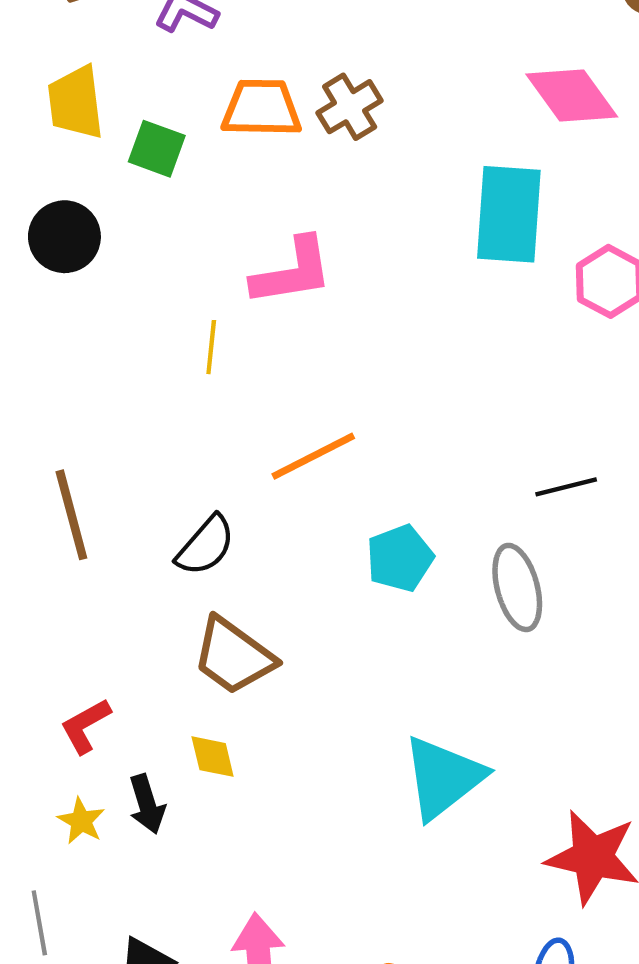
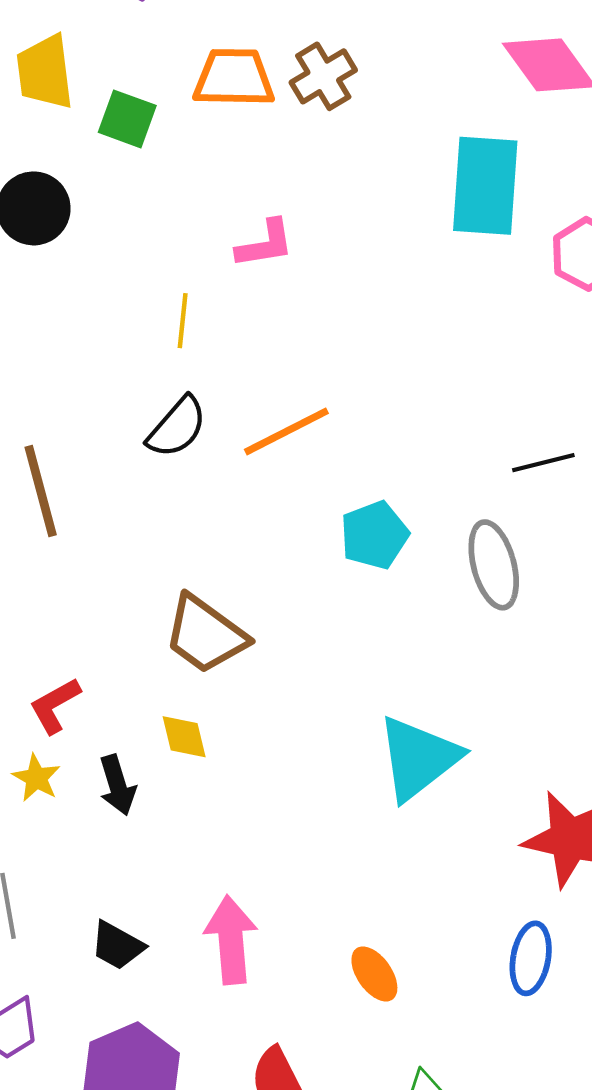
pink L-shape: (292, 272) -> (265, 244), size x0.7
black semicircle: (206, 546) -> (177, 427), moved
yellow star: (81, 821) -> (36, 778), moved

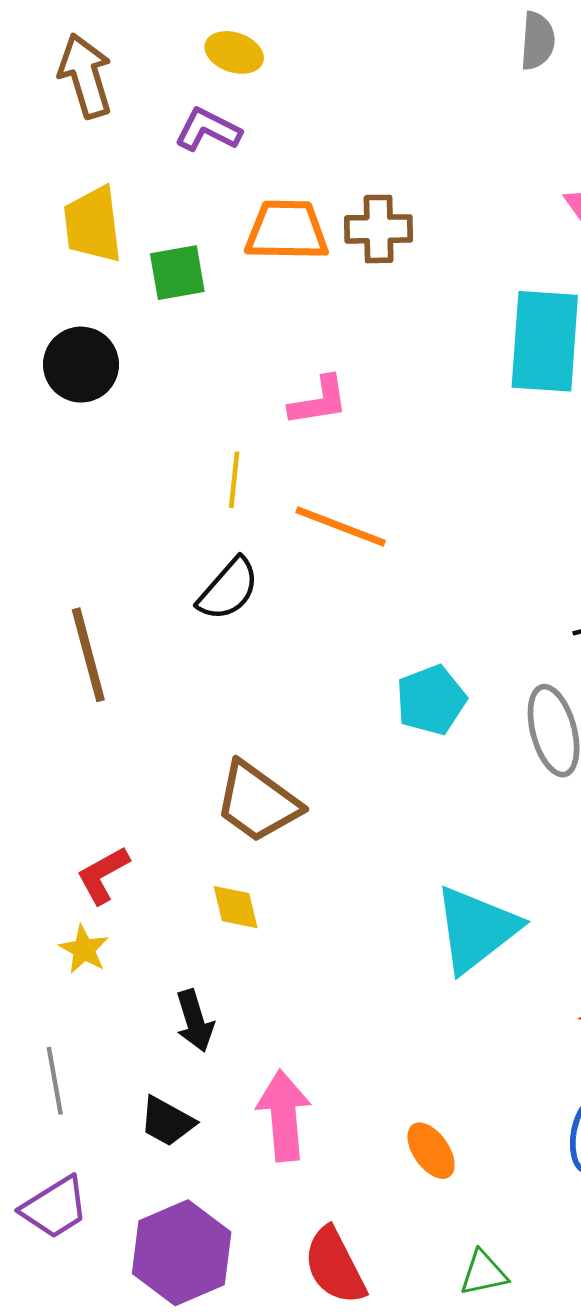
brown cross: (323, 76) -> (379, 229), turned 30
green square: (127, 119) -> (177, 273), turned -30
orange line: (286, 431) -> (341, 526), moved, turned 48
black arrow: (117, 785) -> (195, 1021), moved

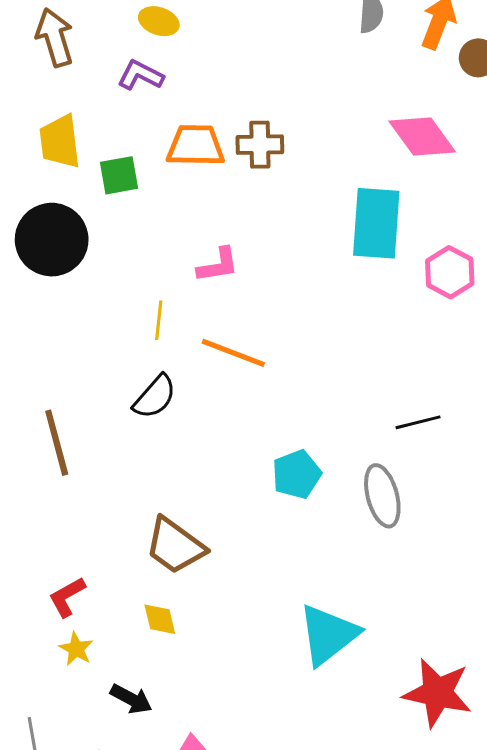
black circle: (81, 365) -> (52, 240), size x1.4
yellow star: (84, 949) -> (76, 649), moved
black arrow: (195, 1021) -> (131, 699), turned -45

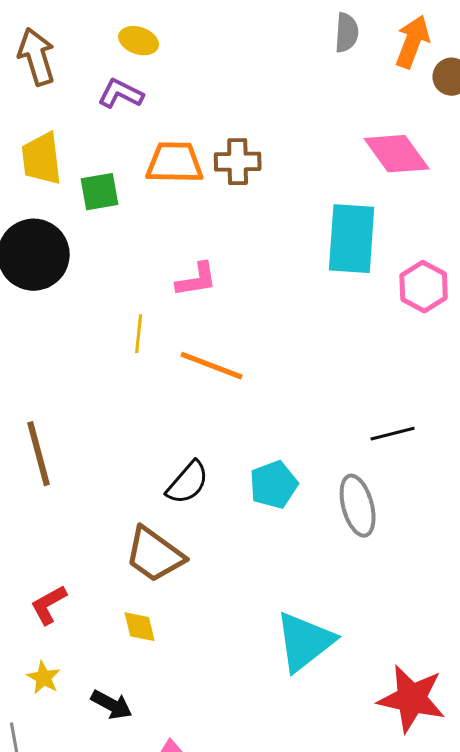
black semicircle: (155, 397) -> (188, 483), moved
yellow star: (76, 649) -> (44, 678), moved

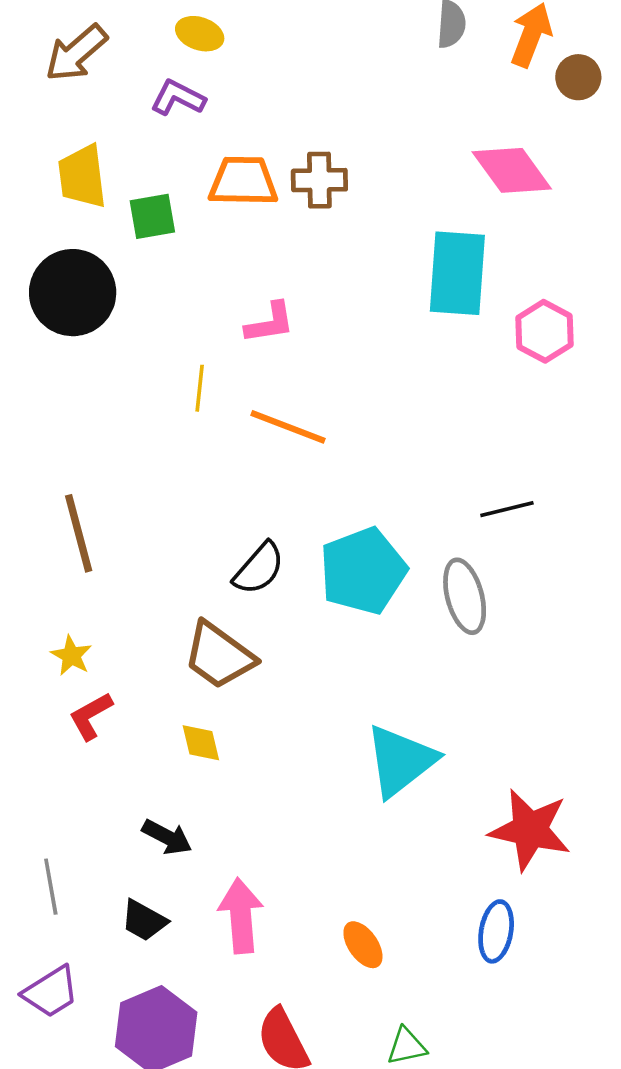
brown arrow: (37, 57) -> (76, 53), turned -114
cyan pentagon: (274, 485) -> (363, 571), size x1.5
yellow star: (44, 678) -> (71, 656), moved

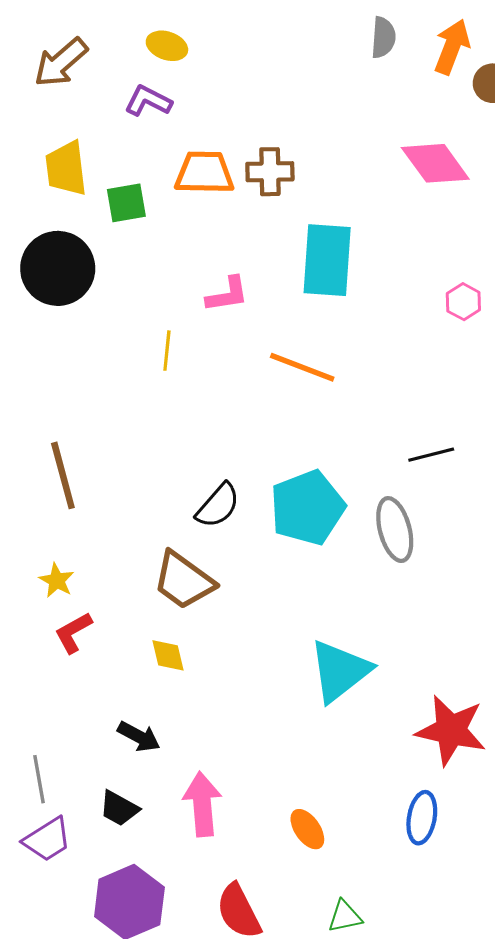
cyan rectangle: (457, 273) -> (327, 260), moved
pink hexagon: (544, 331) -> (463, 302), size x0.7
orange line: (288, 427) -> (302, 367), moved
purple trapezoid: (51, 992) -> (47, 840), moved

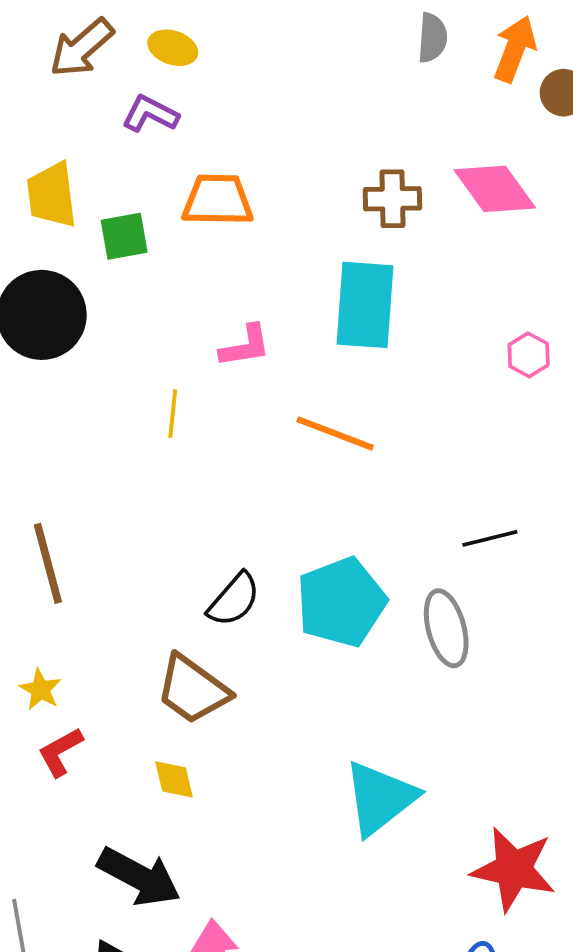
brown arrow: (61, 62) -> (82, 48), moved
brown cross: (270, 172) -> (392, 199), moved
black arrow: (139, 737) -> (139, 877), size x1.6

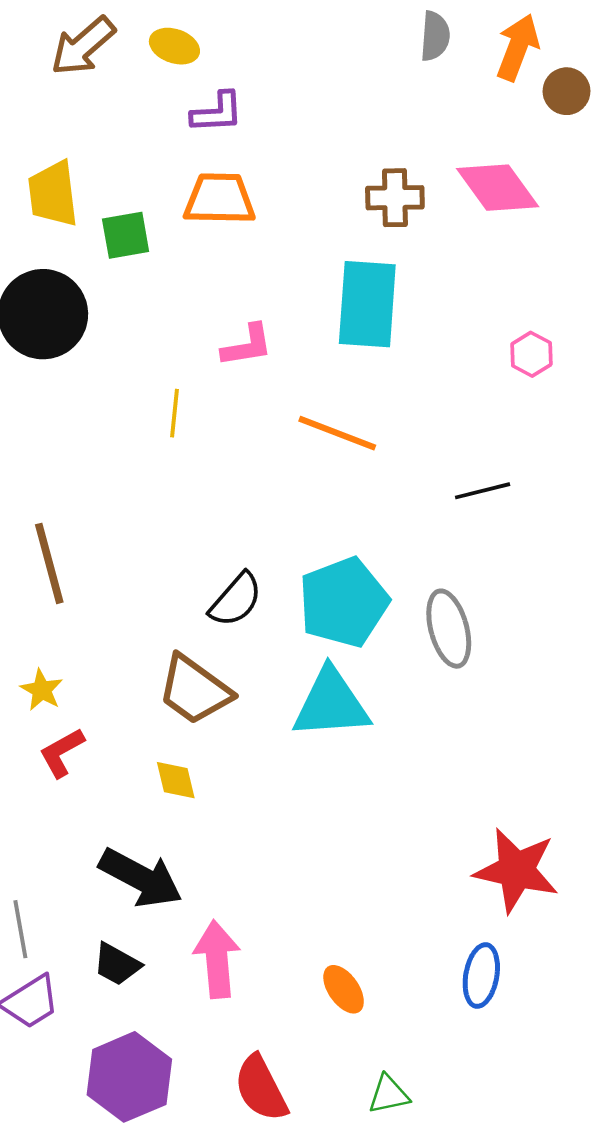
purple L-shape: (150, 114) -> (217, 112), moved, turned 150
black line: (490, 538) -> (483, 491), moved
cyan triangle: (380, 798) -> (331, 704), moved, turned 34

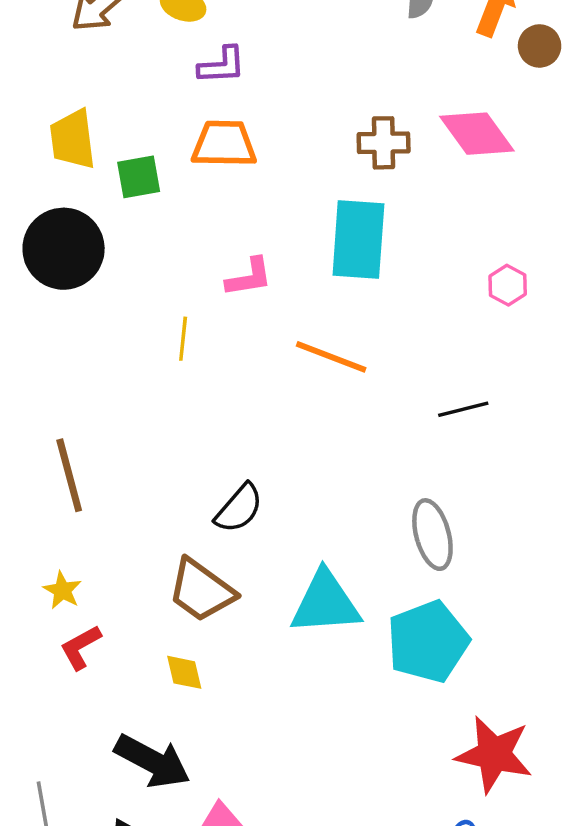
cyan pentagon: (344, 602) -> (428, 642), moved

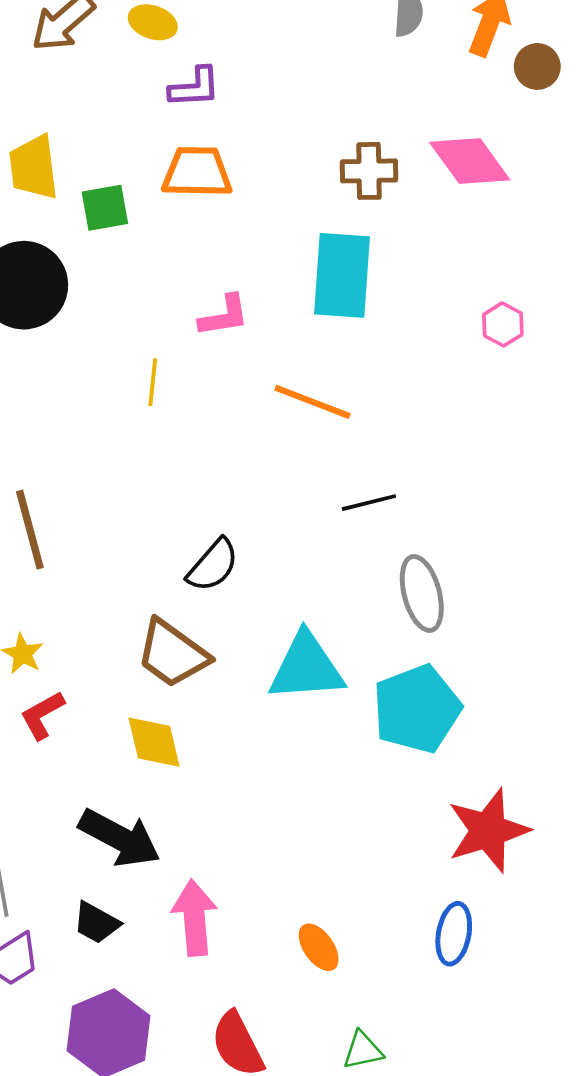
black line: (463, 409) -> (369, 503), moved
yellow diamond: (184, 672) -> (154, 742), size x1.4
red star: (494, 754) -> (488, 831), turned -30

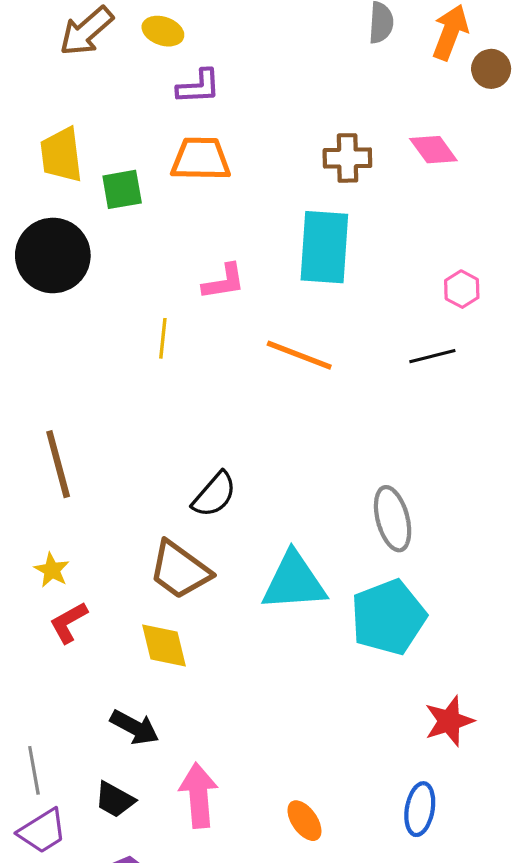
pink diamond: (470, 161) -> (433, 150), size x0.7
black line: (369, 503) -> (432, 356), moved
red star: (488, 831) -> (449, 721), size x0.7
black arrow: (120, 838) -> (135, 727), size x0.7

